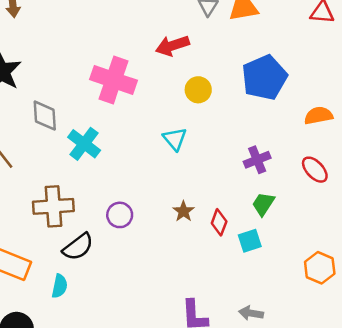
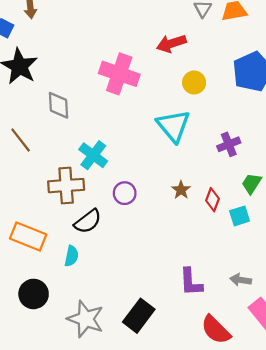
cyan triangle: (175, 139) -> (173, 126), size x1.6
cyan cross: (84, 144) -> (93, 155), moved
purple cross: (257, 160) -> (229, 144), moved

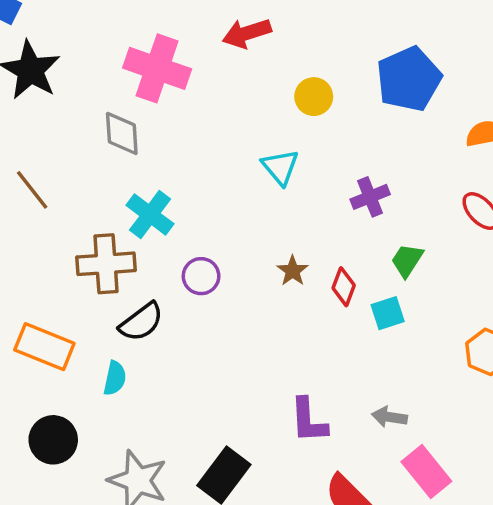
red arrow: (171, 43) -> (247, 33), moved
pink cross: (119, 74) -> (157, 68), moved
gray diamond: (59, 105) -> (122, 134), moved
cyan triangle: (173, 126) -> (280, 167), size x0.7

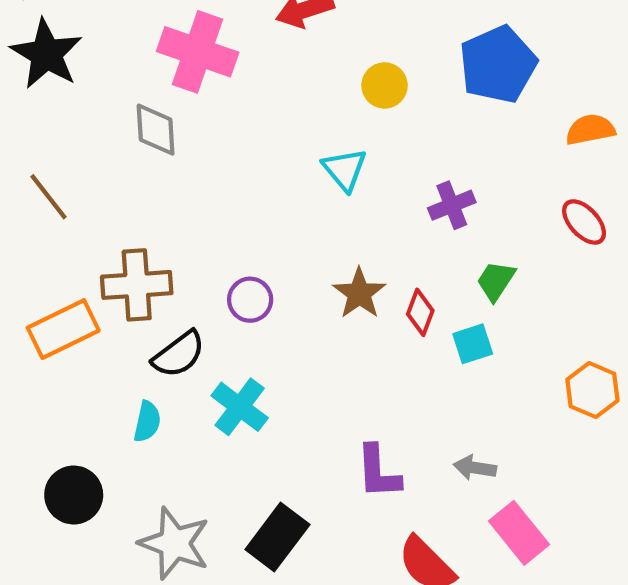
cyan cross: (150, 215) -> (240, 407), moved
brown star: (293, 271) -> (359, 293), size x1.4
orange rectangle: (44, 347) -> (63, 329), moved, turned -48

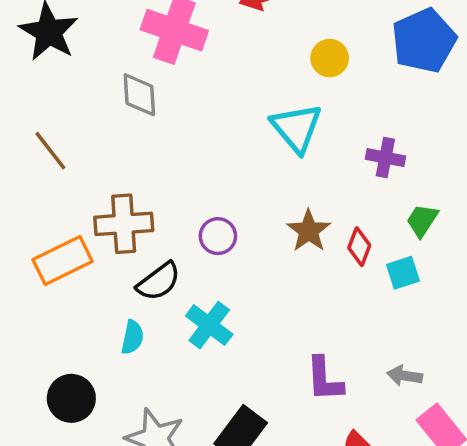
cyan triangle: (345, 169) -> (296, 128), size x1.4
purple cross: (452, 205) -> (385, 158), turned 33

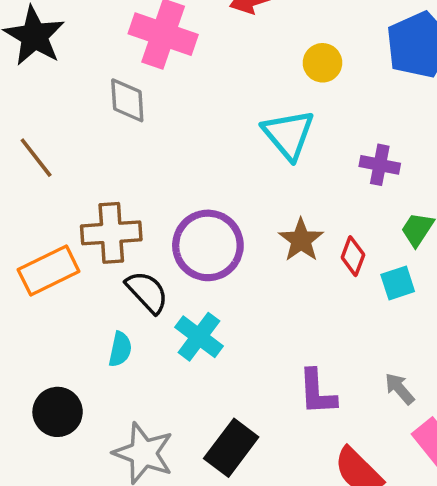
purple circle: (218, 236) -> (208, 245), size x1.8
black semicircle: (159, 281) -> (147, 292), turned -96
gray arrow: (405, 376) -> (399, 389), turned 40

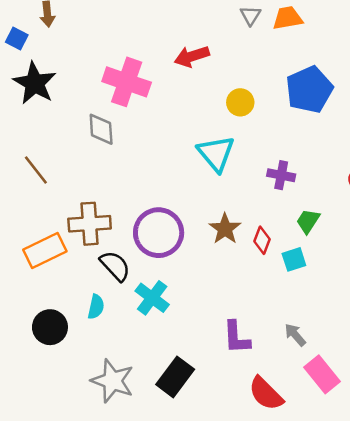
black circle: (58, 412) -> (50, 327), moved

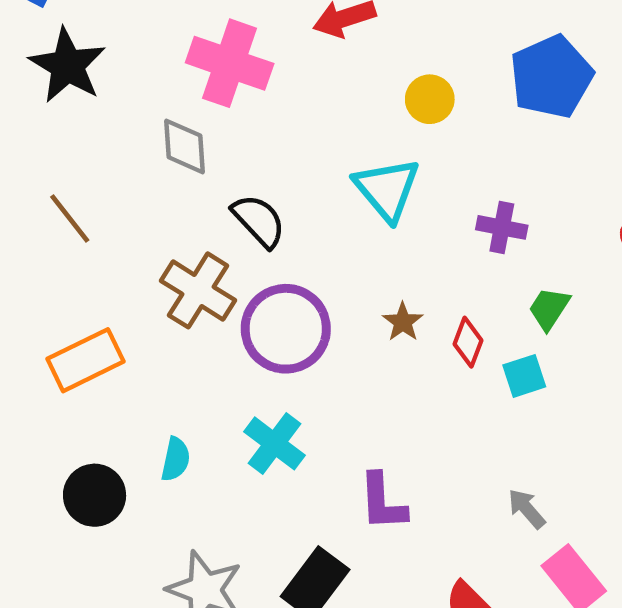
brown cross: (90, 224) -> (198, 290), moved, turned 36
brown star: (225, 229) -> (403, 322), size x0.7
black semicircle: (115, 266) -> (259, 221), moved
purple L-shape: (236, 337) -> (383, 502), moved

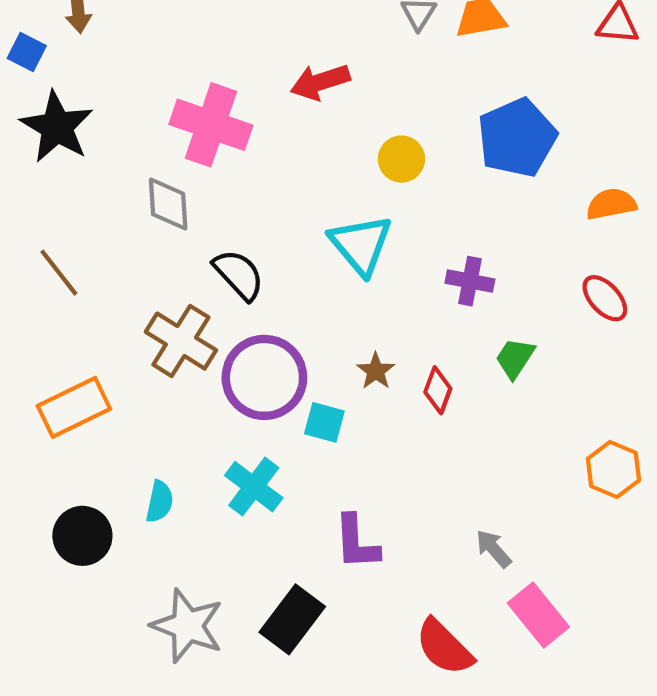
cyan square: (524, 376) -> (324, 422), moved, turned 33

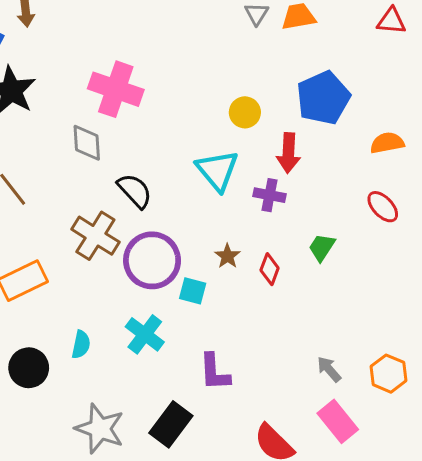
red arrow: (320, 82) -> (288, 153), moved, turned -69
purple cross: (470, 281) -> (270, 195), moved
orange hexagon: (613, 469) -> (389, 374), moved
gray arrow: (493, 549) -> (329, 369), moved

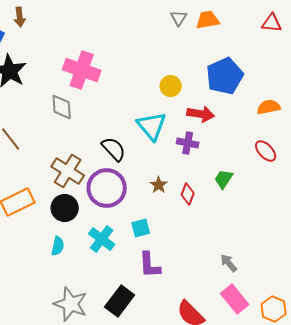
red arrow: (288, 153) -> (201, 114), turned -84
black semicircle: (135, 191) -> (114, 149), moved
cyan square: (193, 291) -> (141, 228), moved, turned -30
black circle: (29, 368) -> (65, 208), moved
orange hexagon: (389, 374) -> (274, 309), moved

